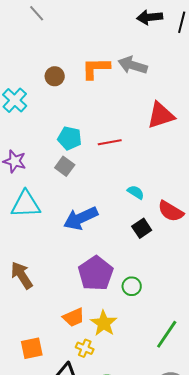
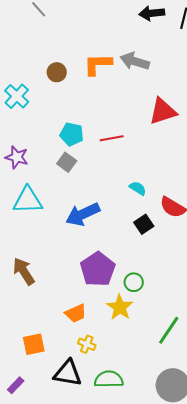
yellow star: (104, 323) -> (120, 307), moved

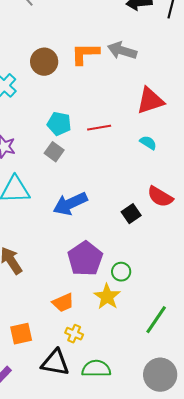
brown circle: (57, 72) -> (44, 62), size x1.4
cyan semicircle: (138, 188) -> (148, 143), moved

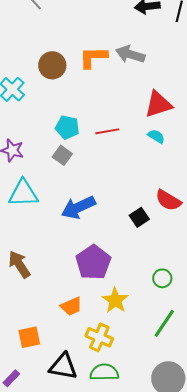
cyan semicircle: (148, 143) -> (156, 136), moved
green circle: (121, 272) -> (162, 278), moved
yellow cross: (74, 334) -> (99, 337), moved, size x1.5

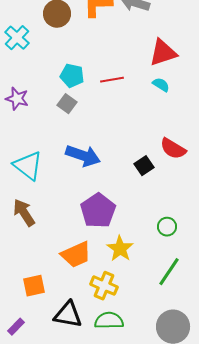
cyan triangle: (23, 193) -> (28, 166), moved, turned 40
blue arrow: (78, 207) -> (83, 156), turned -136
orange trapezoid: (71, 306) -> (76, 255), size x1.4

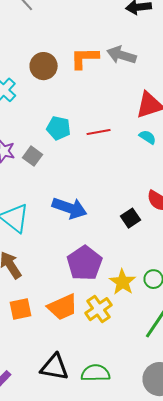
gray square: (67, 104) -> (33, 156), moved
yellow star: (120, 249) -> (123, 282), moved
orange square: (34, 286) -> (21, 309), moved
yellow cross: (104, 286) -> (99, 309), moved, turned 32

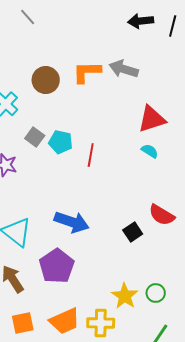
red line: (99, 132) -> (91, 155), moved, turned -70
gray square: (33, 156) -> (35, 137), moved
purple pentagon: (85, 263) -> (57, 266), moved
yellow cross: (99, 309) -> (101, 323), turned 36

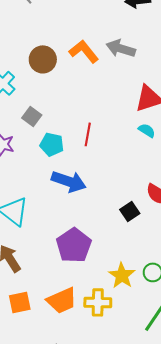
orange L-shape: (87, 72) -> (84, 51), turned 52
cyan pentagon: (61, 142) -> (52, 144), moved
blue arrow: (72, 222) -> (69, 181), moved
purple pentagon: (57, 266) -> (74, 245), moved

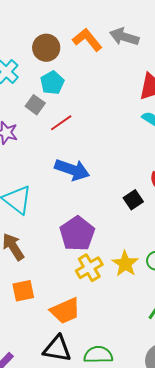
red line: (88, 134) -> (61, 123), moved, turned 45
cyan pentagon: (52, 144) -> (52, 83), moved, turned 30
orange trapezoid: (62, 300) -> (65, 311), moved
yellow cross: (98, 302) -> (89, 268), moved, turned -32

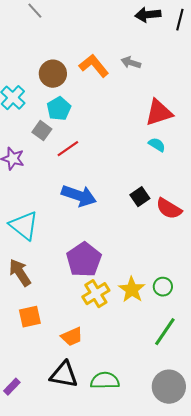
gray arrow: (124, 37) -> (131, 63), size x0.7
black square: (133, 200) -> (140, 197), moved
orange trapezoid: (65, 311) -> (72, 337), size x0.7

